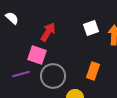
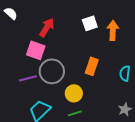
purple line: (21, 74) -> (28, 78), moved

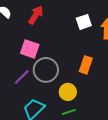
red arrow: (47, 27) -> (36, 15), moved
purple line: (28, 78) -> (22, 77), turned -30

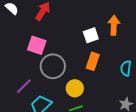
white square: (84, 22) -> (91, 35), moved
purple line: (22, 77) -> (24, 86), moved

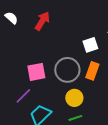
pink square: (37, 45) -> (36, 72), moved, turned -30
gray circle: (53, 66) -> (67, 70), moved

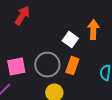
white square: (90, 45) -> (70, 40), turned -35

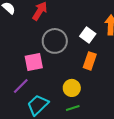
gray circle: (47, 65) -> (55, 41), moved

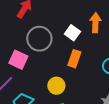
pink square: (34, 62) -> (18, 60), turned 36

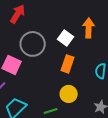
yellow circle: (56, 86) -> (69, 94), moved

